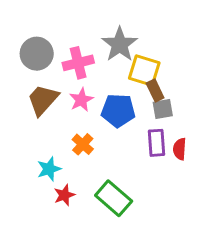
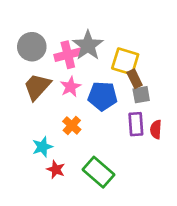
gray star: (120, 44) -> (88, 45), moved
red star: (64, 195) -> (56, 169), turned -30

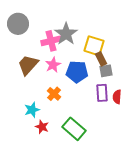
gray circle: (32, 47) -> (18, 24), moved

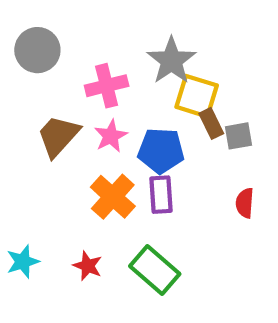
gray star: (66, 34) -> (171, 61), moved
gray square: (106, 71) -> (238, 136), moved
purple rectangle: (102, 93) -> (161, 195), moved
orange cross: (54, 94) -> (113, 197), size x1.5
cyan star: (32, 110) -> (23, 262), moved

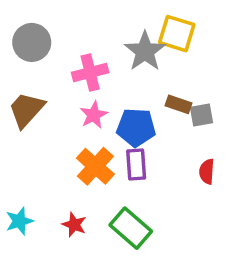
yellow square: (197, 96) -> (177, 34), moved
brown rectangle: (211, 123) -> (179, 104), turned -45
brown trapezoid: (58, 136) -> (26, 110), moved

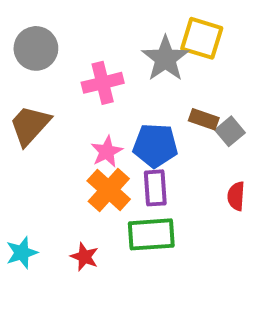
pink star: (94, 115) -> (107, 152), moved
gray square: (202, 115) -> (230, 131), turned -30
green rectangle: (131, 228) -> (151, 234), moved, turned -45

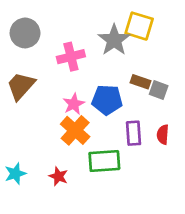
gray square: (230, 131) -> (159, 90), turned -30
purple rectangle: (155, 188) -> (134, 133), moved

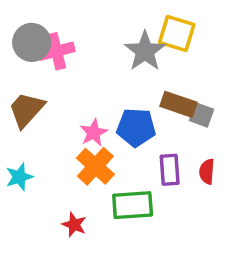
pink cross: (71, 57) -> (56, 51), moved
brown rectangle: (141, 82) -> (179, 104), size x1.4
cyan star: (15, 174) -> (19, 177), moved

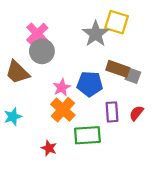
gray circle: (32, 42) -> (42, 51), moved
pink cross: (56, 51) -> (37, 34), turned -30
brown trapezoid: (26, 110) -> (17, 72), turned -88
red semicircle: (207, 172) -> (136, 113), turned 35

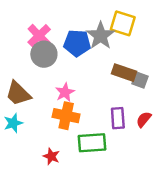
brown trapezoid: (17, 72) -> (18, 94), moved
blue pentagon: (90, 84) -> (77, 43), moved
orange cross: (63, 110) -> (66, 116), turned -30

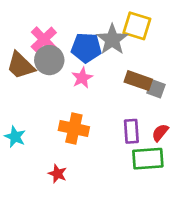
pink star: (65, 92) -> (82, 78), moved
brown trapezoid: (18, 94) -> (21, 66), moved
cyan star: (13, 123) -> (15, 137), turned -30
green rectangle: (92, 143) -> (148, 159), moved

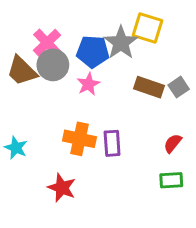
gray square: (156, 89) -> (179, 87), moved, turned 36
purple rectangle: (131, 131) -> (112, 143), moved
green rectangle: (148, 159) -> (171, 180), moved, size x0.7
red star: (57, 174) -> (62, 188), size x1.4

